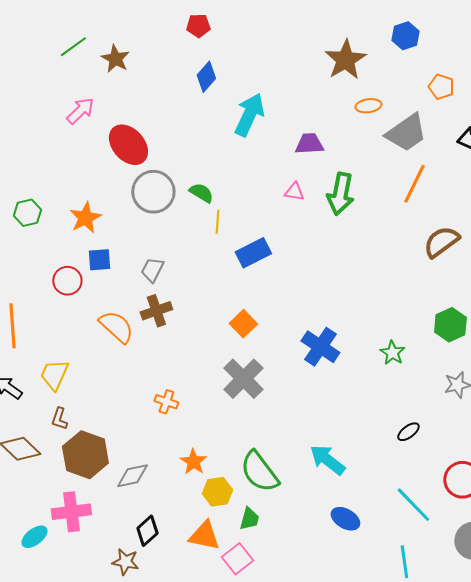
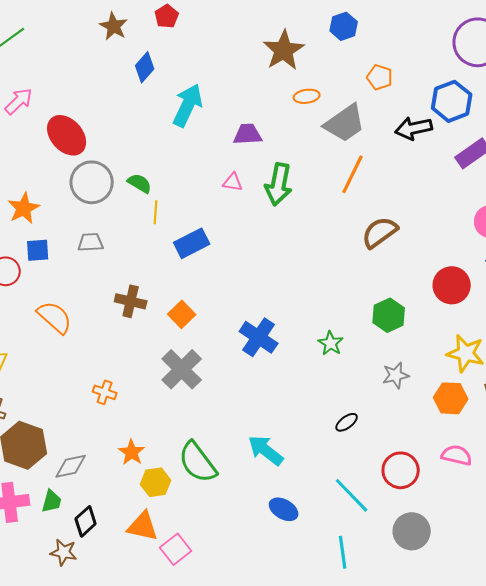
red pentagon: (198, 26) -> (167, 16), moved, turned -30
brown star: (115, 59) -> (114, 26), moved
gray trapezoid: (152, 270) -> (91, 242), moved, turned 60
brown cross: (156, 311) -> (131, 301), moved, turned 32
green trapezoid: (249, 519) -> (52, 501), moved

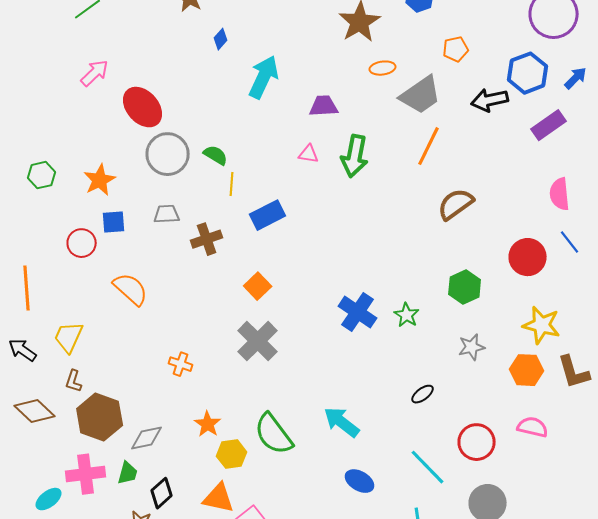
blue diamond: (145, 67) -> (221, 39), size x0.7
orange pentagon: (380, 77) -> (456, 49), turned -30
brown cross: (131, 301) -> (207, 239), moved, turned -32
blue cross: (259, 337) -> (358, 312), moved

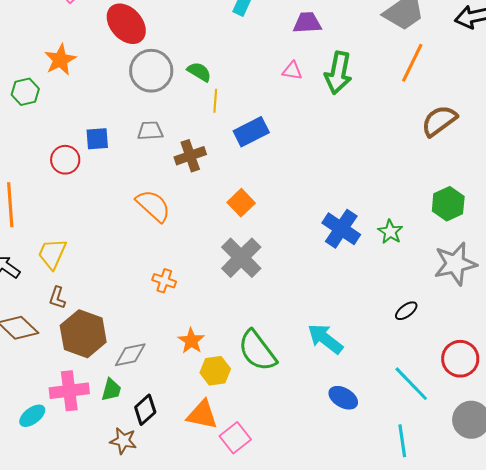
orange star: (100, 180) -> (60, 60), moved
orange semicircle: (131, 289) -> (153, 206), moved
gray star: (472, 347) -> (455, 264), size x1.6

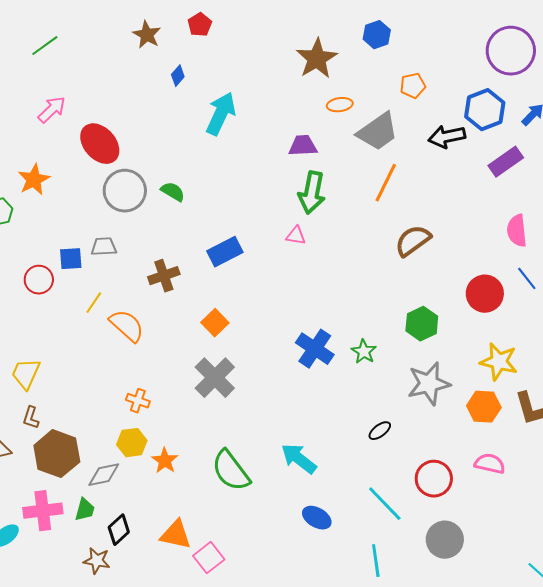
purple trapezoid: (307, 23) -> (303, 146), moved
pink triangle: (292, 71) -> (296, 236), moved
yellow line: (215, 101) -> (94, 303), moved, turned 30
gray trapezoid: (150, 131) -> (104, 247), moved
yellow hexagon: (215, 371) -> (132, 443), moved

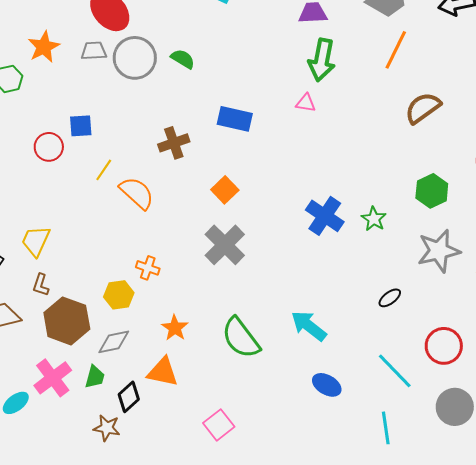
gray trapezoid: (104, 247) -> (94, 51), moved
blue rectangle: (225, 252) -> (235, 119), turned 40
yellow hexagon: (132, 443) -> (119, 295), moved
pink cross: (43, 511) -> (53, 378), turned -30
orange triangle: (176, 535) -> (163, 372), moved

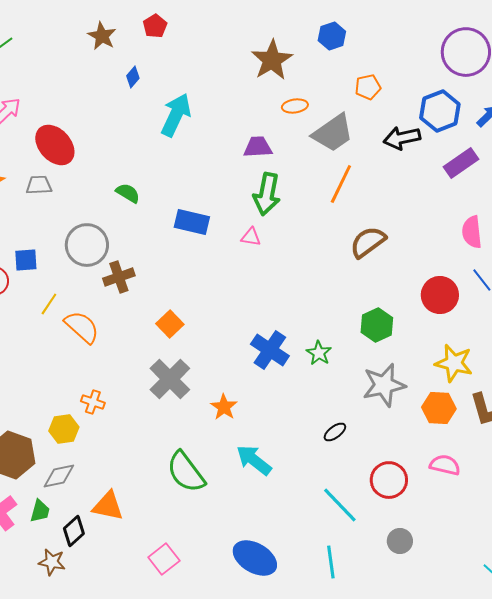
gray circle: (135, 58) -> (87, 245), moved
blue rectangle: (235, 119) -> (192, 222), moved
orange star: (175, 328) -> (224, 407), moved
blue ellipse: (327, 385) -> (255, 558), moved, size x1.5
gray circle: (455, 407) -> (400, 541), size x0.7

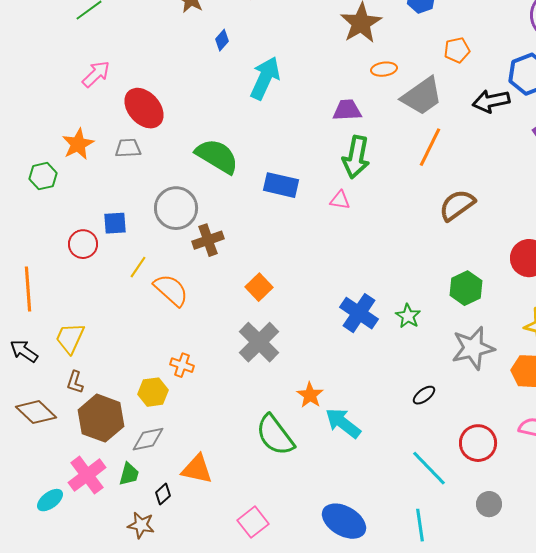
green semicircle: (128, 193) -> (217, 156), size x1.8
orange star: (224, 407) -> (310, 395), moved
black diamond: (74, 531) -> (163, 494), size x0.7

